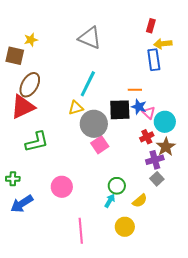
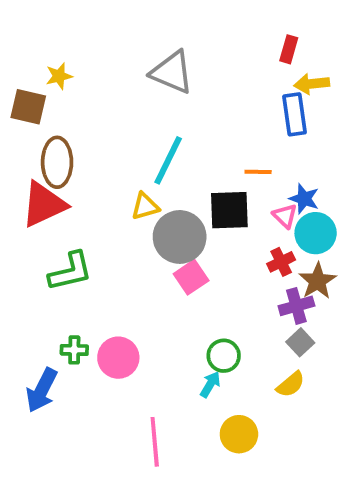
brown ellipse: (30, 85) -> (57, 162), turned -30
blue star: (139, 107) -> (304, 199), moved
green cross: (13, 179) -> (74, 350), moved
yellow semicircle: (140, 201) -> (291, 384), moved
blue arrow: (22, 204) -> (42, 390), turned -30

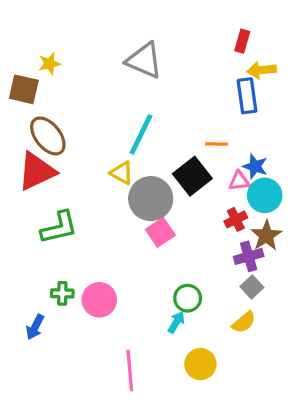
brown ellipse: (57, 162) -> (48, 136), turned -39
yellow triangle: (145, 206) -> (122, 173), turned 45
black square: (229, 210) -> (192, 176), turned -36
pink triangle: (285, 216) -> (239, 181), turned -50
blue arrow: (42, 390) -> (35, 327), size x0.7

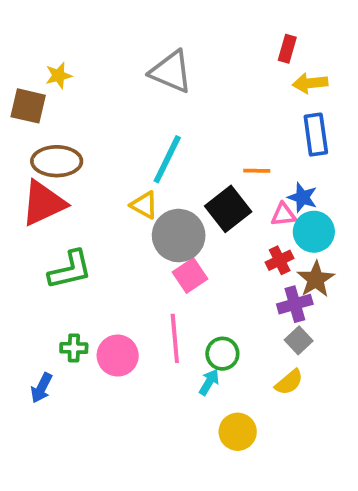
blue rectangle: (247, 96) -> (316, 135), moved
brown ellipse: (48, 136) -> (57, 161), turned -51
pink line: (130, 370) -> (175, 338), moved

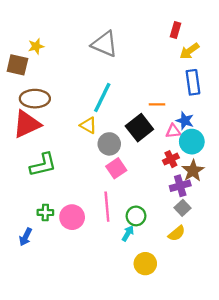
yellow arrow: (310, 83) -> (189, 51), turned -30
gray circle: (179, 236) -> (109, 144), size x0.7

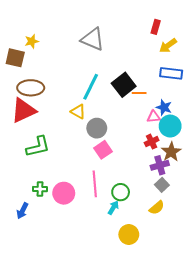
blue rectangle: (193, 82) -> (171, 73), turned -75
black square: (139, 128) -> (124, 85), moved

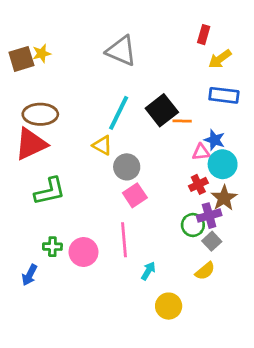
brown square: (15, 58) -> (21, 59), moved, turned -30
green circle: (121, 192) -> (193, 225), moved

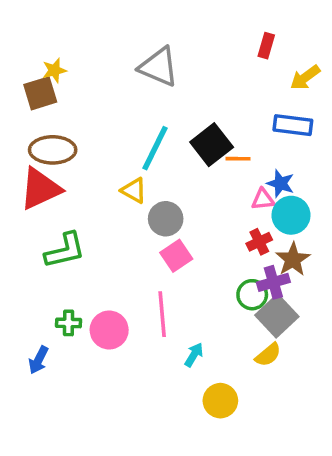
brown square: (21, 59) -> (40, 93), moved
yellow arrow: (220, 59) -> (305, 77), moved
gray square: (212, 241) -> (277, 316), size x1.6

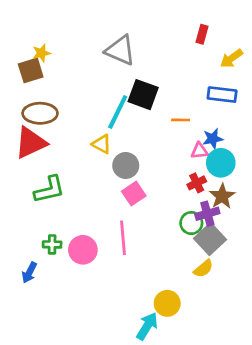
black square: (212, 145) -> (143, 95), moved, turned -32
blue star: (280, 183) -> (213, 139), turned -30
cyan arrow: (194, 355) -> (147, 326), moved, size x1.5

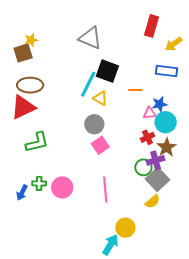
red rectangle: (202, 34) -> (151, 26), size x1.5
yellow triangle: (102, 144) -> (100, 98), moved
pink line: (123, 238) -> (105, 189), moved
blue arrow: (29, 273) -> (22, 192), moved

